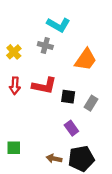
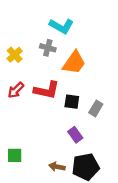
orange trapezoid: (86, 60) -> (74, 63), moved
red arrow: (15, 86) -> (16, 90), turned 42

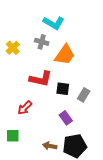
red arrow: (16, 90) -> (25, 108), moved

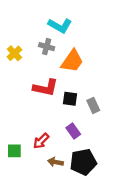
gray rectangle: (84, 95) -> (93, 105), turned -56
red arrow: (25, 108) -> (41, 141), moved

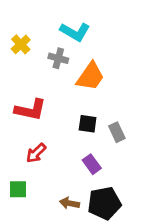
yellow cross: (14, 53) -> (21, 44), moved
red L-shape: (46, 88) -> (30, 110), moved
red arrow: (41, 141) -> (36, 153), moved

